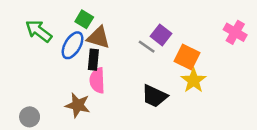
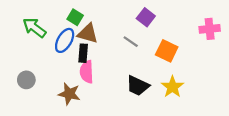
pink cross: (235, 32) -> (210, 29), turned -36
purple square: (161, 35) -> (146, 17), moved
yellow star: (194, 80) -> (172, 87), moved
gray circle: (30, 117) -> (26, 80), moved

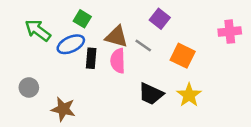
brown triangle: (88, 33) -> (117, 37), moved
blue ellipse: (65, 40) -> (71, 44), turned 35
pink semicircle: (87, 72) -> (118, 61), moved
brown star: (69, 94) -> (63, 109), moved

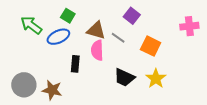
black rectangle: (91, 58) -> (75, 64), moved
gray circle: (29, 87) -> (24, 85), moved, size x1.5

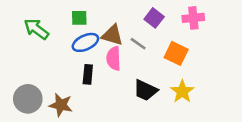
green square: (68, 16) -> (79, 18), turned -32
pink cross: (189, 26) -> (193, 18), moved
blue ellipse: (58, 37) -> (85, 42), moved

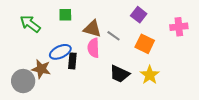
purple square: (154, 18) -> (139, 15), moved
pink cross: (193, 18) -> (179, 27), moved
blue ellipse: (85, 42) -> (60, 52), moved
brown star: (61, 105) -> (41, 69), moved

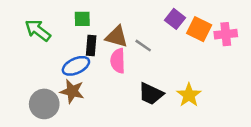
orange square: (145, 44) -> (199, 29), moved
black rectangle: (72, 61) -> (91, 46), moved
brown star: (41, 69) -> (72, 91), moved
gray circle: (23, 81) -> (44, 104), moved

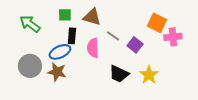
purple square: (175, 19) -> (135, 45), moved
pink cross: (226, 34) -> (173, 37), moved
brown triangle: (117, 37) -> (92, 17), moved
gray circle: (44, 104) -> (30, 66), moved

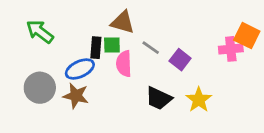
green square: (65, 15) -> (112, 45), moved
orange square: (157, 23) -> (247, 36), moved

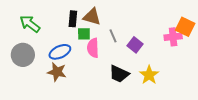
black rectangle: (96, 48) -> (73, 19), moved
gray line: (151, 48) -> (113, 36), turned 32
gray circle: (40, 88) -> (23, 55), moved

